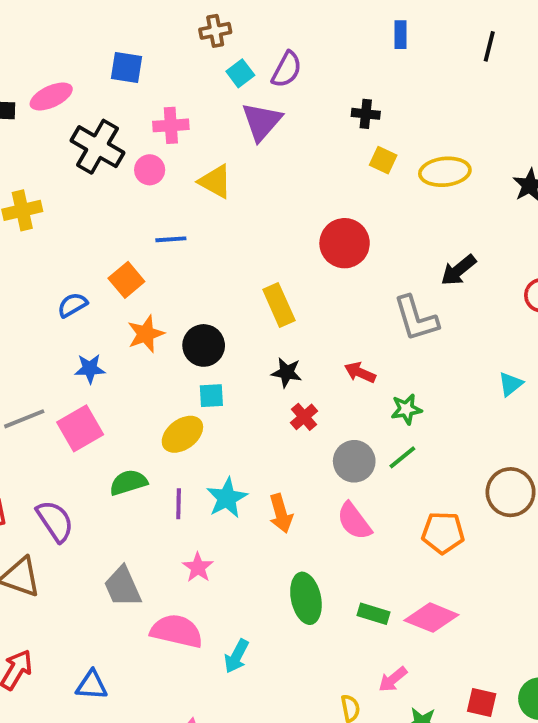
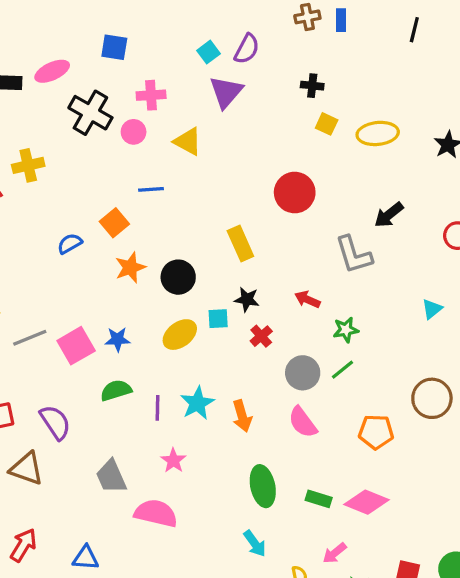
brown cross: (215, 31) -> (307, 17), moved
blue star: (90, 369) -> (118, 339), moved
cyan square: (211, 396) -> (218, 319), moved
yellow ellipse: (182, 434) -> (180, 335), moved
cyan arrow: (236, 656) -> (255, 544), moved, turned -64

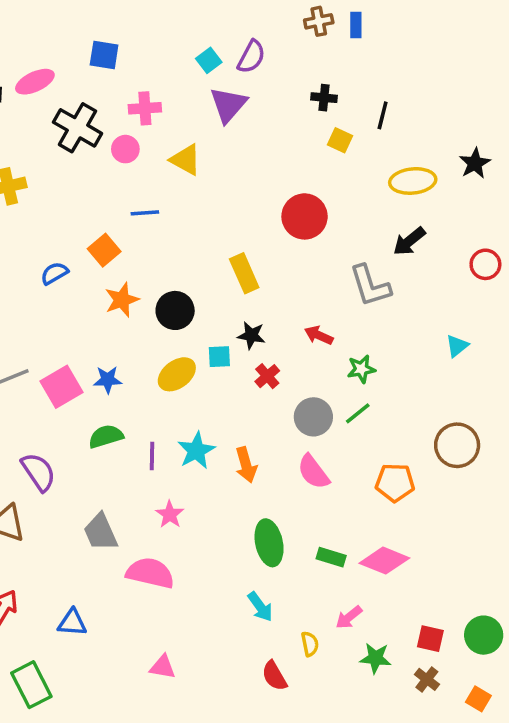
black line: (414, 30) -> (383, 115), moved
yellow ellipse: (378, 133) -> (413, 181), moved

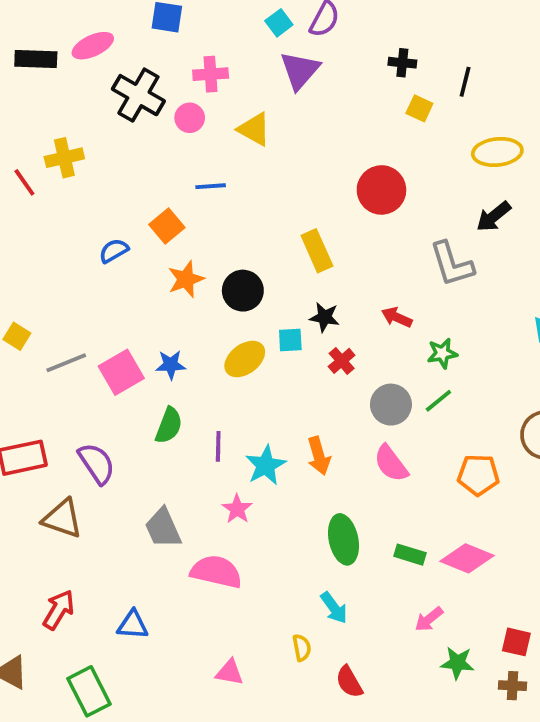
green semicircle: (106, 436) -> (169, 425), turned 128
cyan star: (196, 451) -> (266, 465), moved
yellow semicircle: (310, 644) -> (302, 648), moved
brown cross: (427, 679) -> (513, 686), turned -35

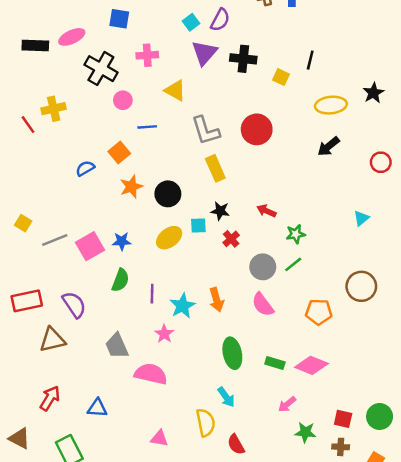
black cross: (402, 63) -> (243, 59), moved, size x1.5
pink circle: (190, 118) -> (123, 100), moved
gray L-shape: (452, 264) -> (206, 131), moved
brown triangle: (62, 519) -> (52, 340), turned -32
yellow semicircle: (302, 648) -> (206, 423), size x1.6

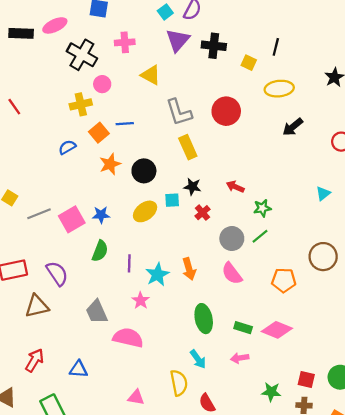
yellow ellipse: (331, 105) -> (279, 89), moved
yellow cross: (54, 109) -> (81, 104), moved
blue line: (147, 127) -> (125, 124), moved
pink arrow: (287, 404) -> (240, 358), moved, turned 30

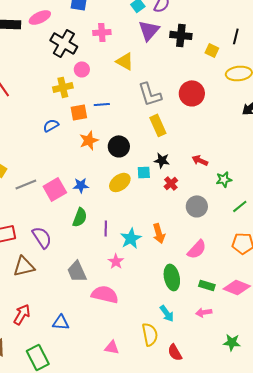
orange square: (99, 133) -> (79, 112), turned 30
green line: (260, 236) -> (240, 206), moved
pink semicircle: (232, 273) -> (197, 249), moved, turned -100

